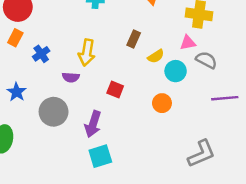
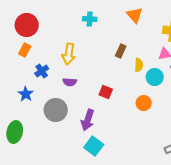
yellow arrow: (87, 53) -> (69, 54), moved
blue cross: (41, 54) -> (42, 71), moved
yellow semicircle: (156, 56) -> (139, 65), turned -56
cyan square: (100, 156) -> (94, 146), turned -36

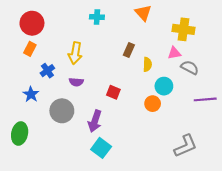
cyan circle: (155, 77) -> (164, 86), moved

